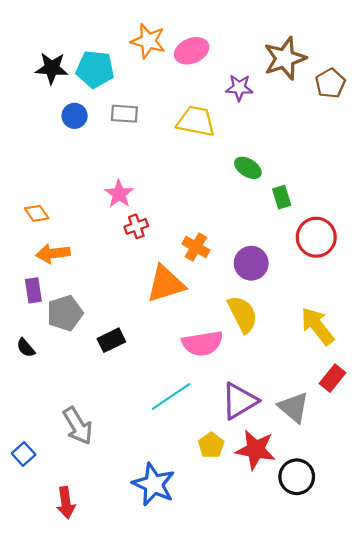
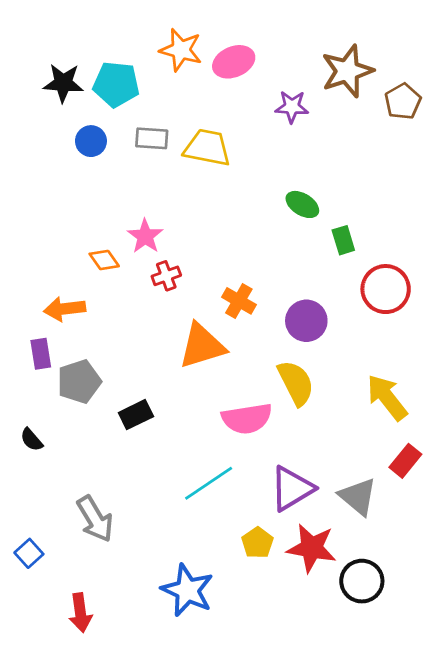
yellow trapezoid: (196, 121) -> (207, 148), moved
orange diamond: (37, 213) -> (104, 260), moved
black semicircle: (26, 348) -> (32, 440), moved

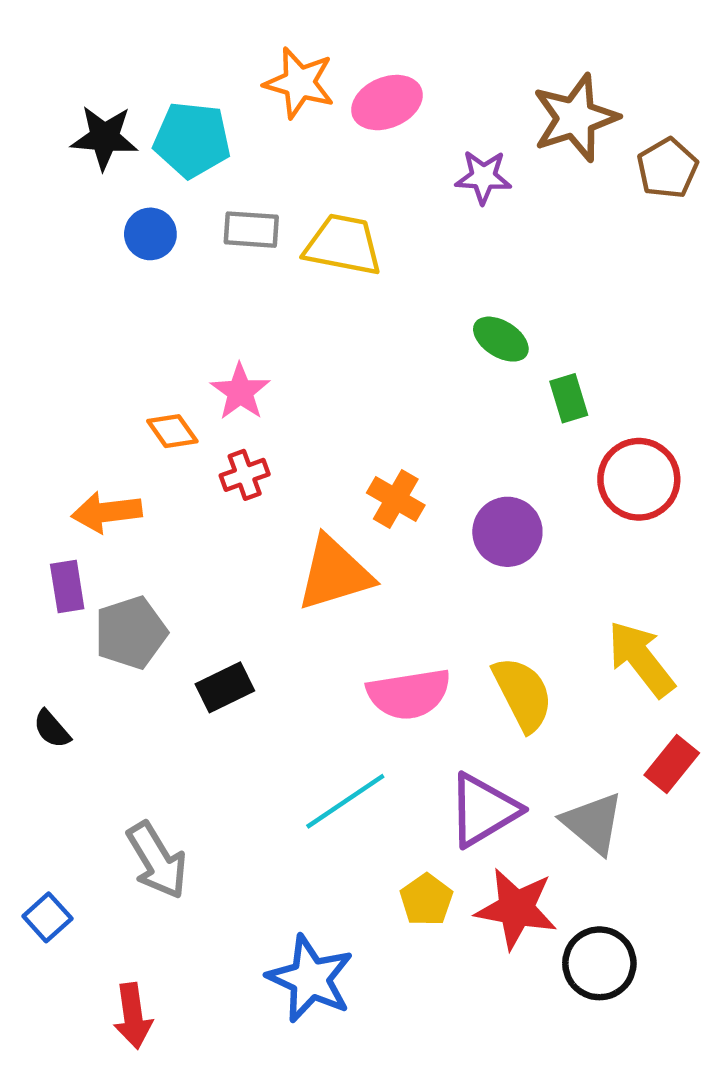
red cross: (166, 276) -> (245, 475), moved
yellow semicircle: (296, 383) -> (523, 694), moved

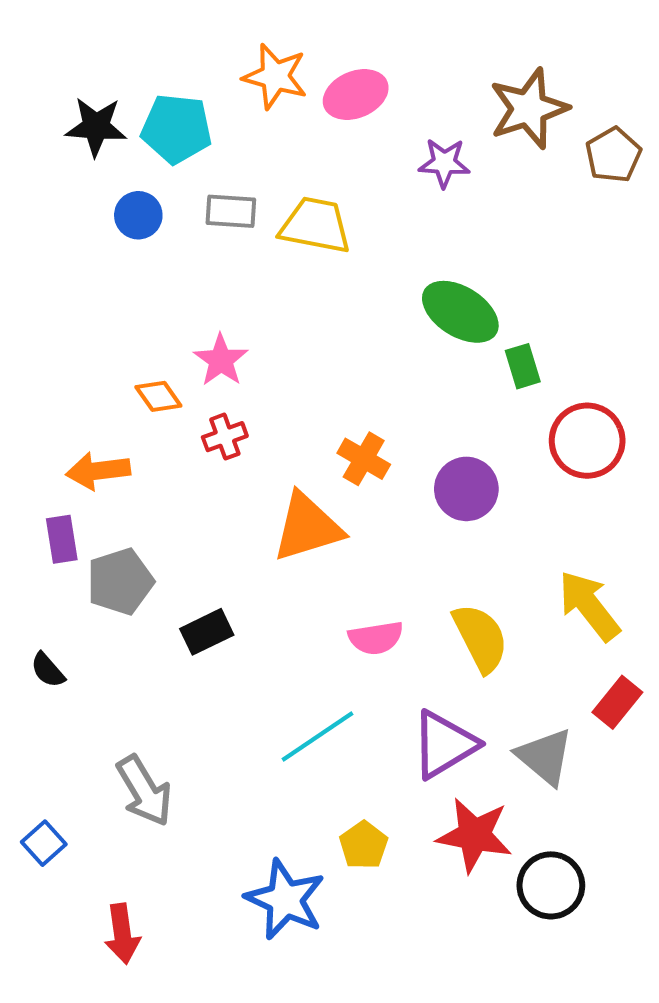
green ellipse: (501, 339) -> (460, 312), size x1.5
pink semicircle: (409, 694) -> (376, 638), size x0.7
yellow pentagon: (426, 900) -> (364, 845), moved

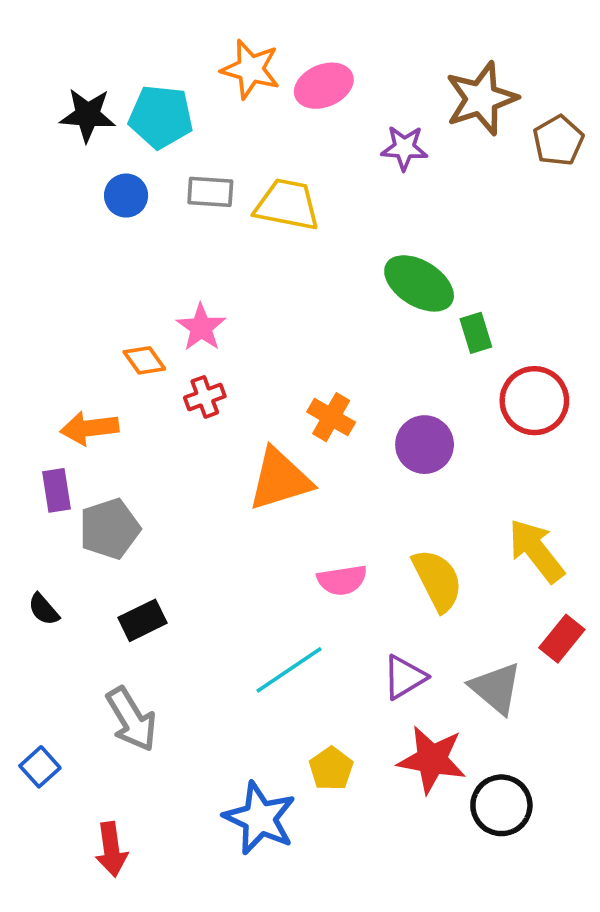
black rectangle: (207, 632) -> (143, 620), moved
purple triangle: (444, 745) -> (404, 677), size x0.7

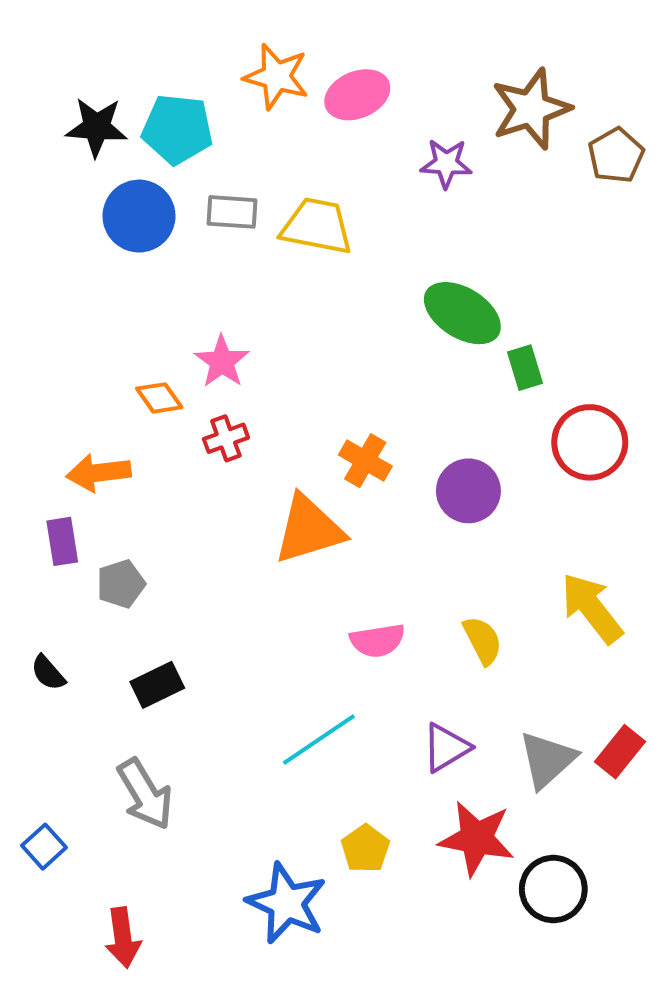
blue circle: (126, 196) -> (139, 216), size x1.5
gray pentagon: (110, 529) -> (121, 584), size x0.7
yellow semicircle: (437, 580) -> (483, 640), size x0.7
red rectangle: (562, 639) -> (620, 752), moved
gray triangle: (496, 688) -> (547, 760), turned 38

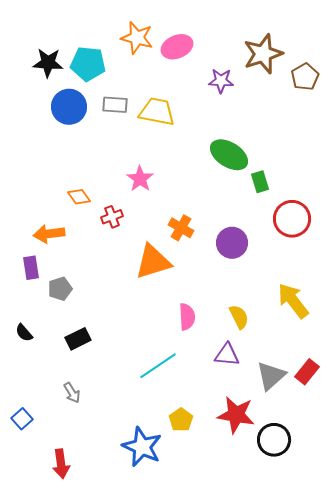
pink star: (222, 362) -> (140, 179), moved
pink semicircle: (377, 640) -> (187, 317), turned -84
purple triangle: (446, 748) -> (227, 355), moved, turned 36
gray arrow: (145, 794) -> (72, 393), size x0.6

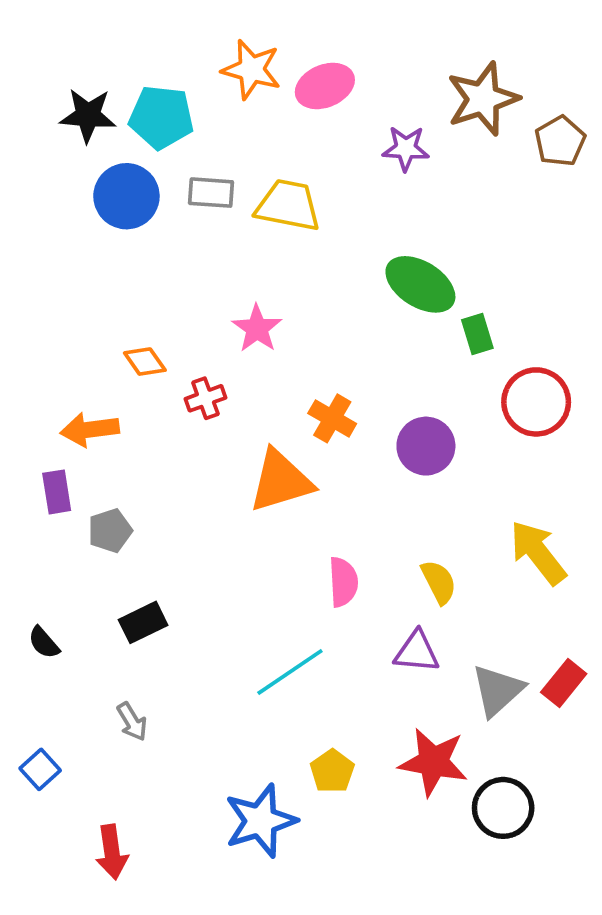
black semicircle: (24, 333) -> (44, 643), moved
blue star: (142, 447) -> (261, 821), turned 30

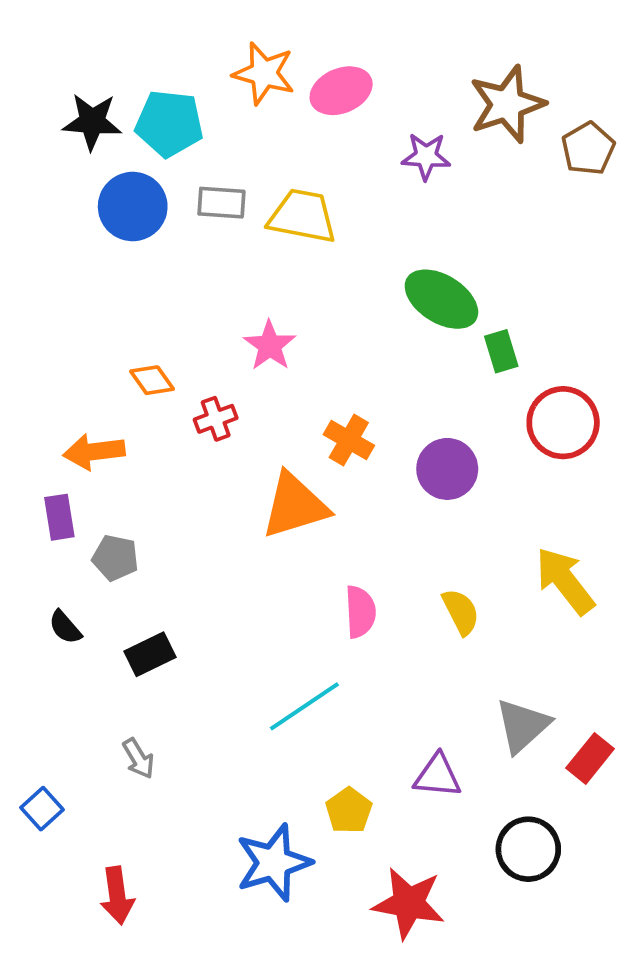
gray pentagon: (110, 531) -> (115, 558), turned 30
black semicircle: (44, 643) -> (65, 627), moved
purple triangle: (417, 652) -> (438, 776), moved
red rectangle: (564, 683) -> (590, 758), moved
red star: (433, 762) -> (409, 903), moved

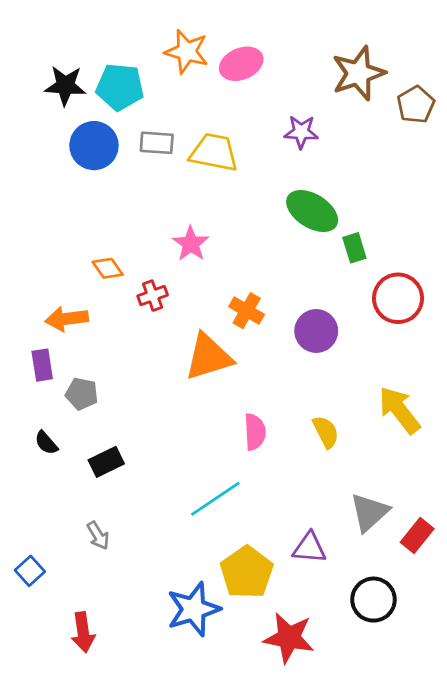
purple star: (426, 156) -> (301, 132), moved
yellow pentagon: (349, 811) -> (247, 572), size x1.6

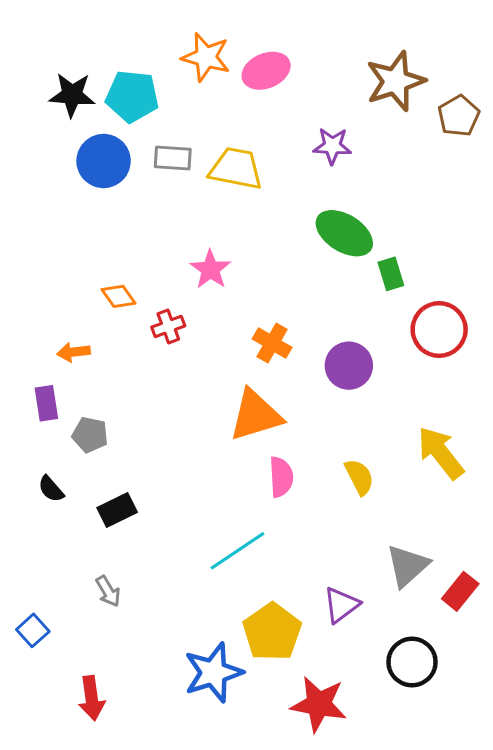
orange arrow: (67, 319) -> (73, 352), size x0.7
orange triangle: (209, 357) -> (256, 415), moved
purple triangle: (309, 548) -> (341, 605), turned -42

